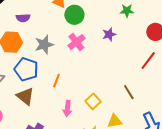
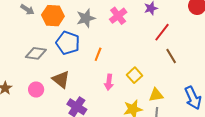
red line: (148, 60) -> (162, 32), moved
brown line: (129, 92) -> (171, 56), moved
brown triangle: (25, 96) -> (61, 79), moved

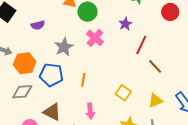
orange hexagon: (53, 16) -> (25, 63), moved
pink arrow: (109, 82) -> (90, 111), moved
yellow triangle: (156, 95) -> (156, 101), moved

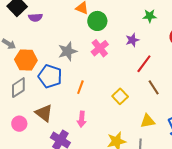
purple semicircle: (38, 25) -> (35, 17), moved
gray diamond: (22, 92) -> (18, 88), turned -40
yellow square: (123, 93) -> (120, 96), moved

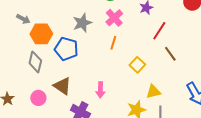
orange line: (80, 87) -> (113, 43), moved
gray diamond: (18, 88) -> (35, 62), turned -40
yellow triangle: (148, 121) -> (153, 92), moved

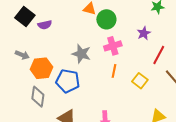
pink cross: (114, 18) -> (113, 46), turned 30
gray star: (82, 23) -> (81, 54), turned -30
yellow square: (137, 65) -> (140, 81), moved

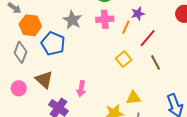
orange line: (114, 71) -> (126, 27), moved

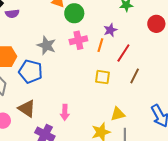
yellow square: (124, 59) -> (103, 77), turned -35
brown line: (155, 62) -> (135, 76), turned 63

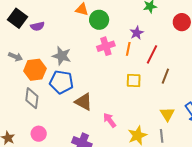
gray star: (46, 45) -> (62, 56), moved
brown triangle: (27, 109) -> (84, 102), moved
pink arrow: (65, 112) -> (110, 120), moved, turned 147
yellow triangle: (118, 114) -> (167, 114), moved, turned -42

